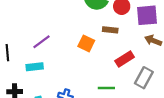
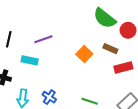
red rectangle: (125, 59) -> (123, 67), moved

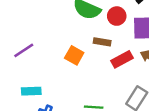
cyan rectangle: (30, 60) -> (31, 91), moved

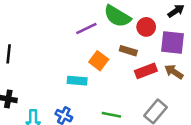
purple line: (24, 50) -> (86, 29), moved
cyan rectangle: (31, 91) -> (77, 81), moved

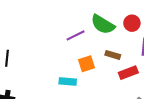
red circle: (146, 27) -> (132, 23), moved
orange square: (99, 61) -> (87, 64), turned 35

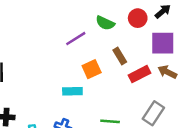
green semicircle: (103, 24) -> (105, 23), size x0.7
brown rectangle: (113, 55) -> (120, 56), turned 48

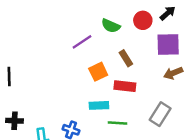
brown arrow: (167, 72) -> (173, 73), turned -48
red rectangle: (139, 74) -> (125, 86), moved, turned 35
cyan rectangle: (72, 91) -> (99, 105), moved

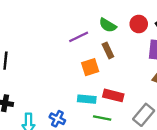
brown rectangle: (126, 58) -> (108, 50), moved
red rectangle: (125, 86) -> (113, 95), moved

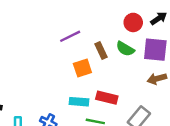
green semicircle: (108, 25) -> (125, 49), moved

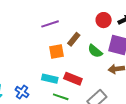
green semicircle: (125, 49) -> (95, 51), moved
brown rectangle: (101, 50) -> (74, 39), turned 56

